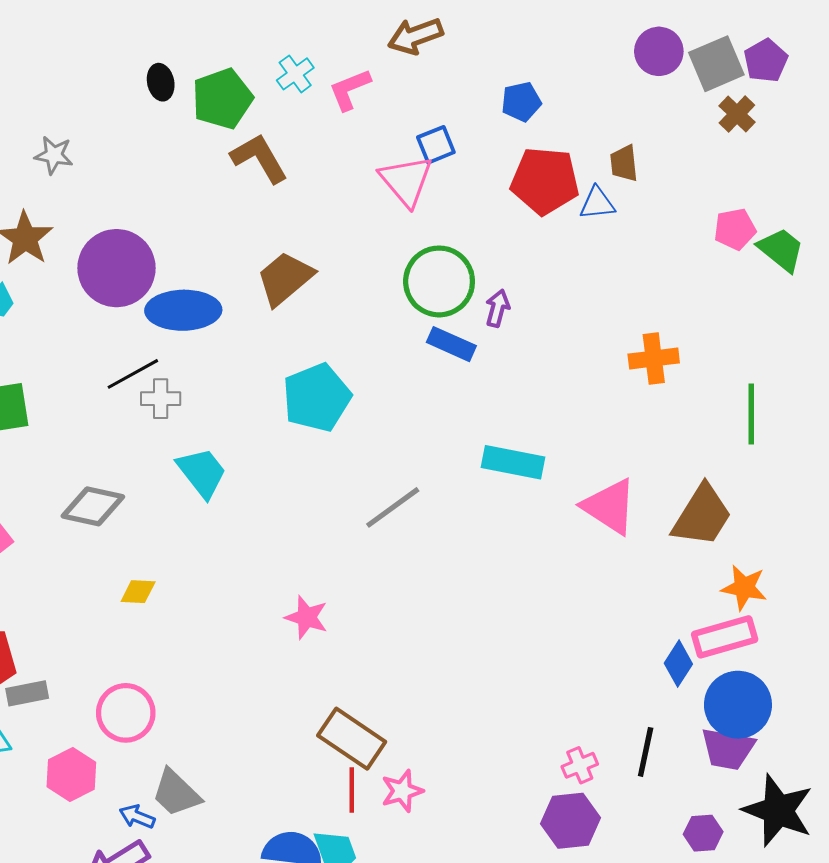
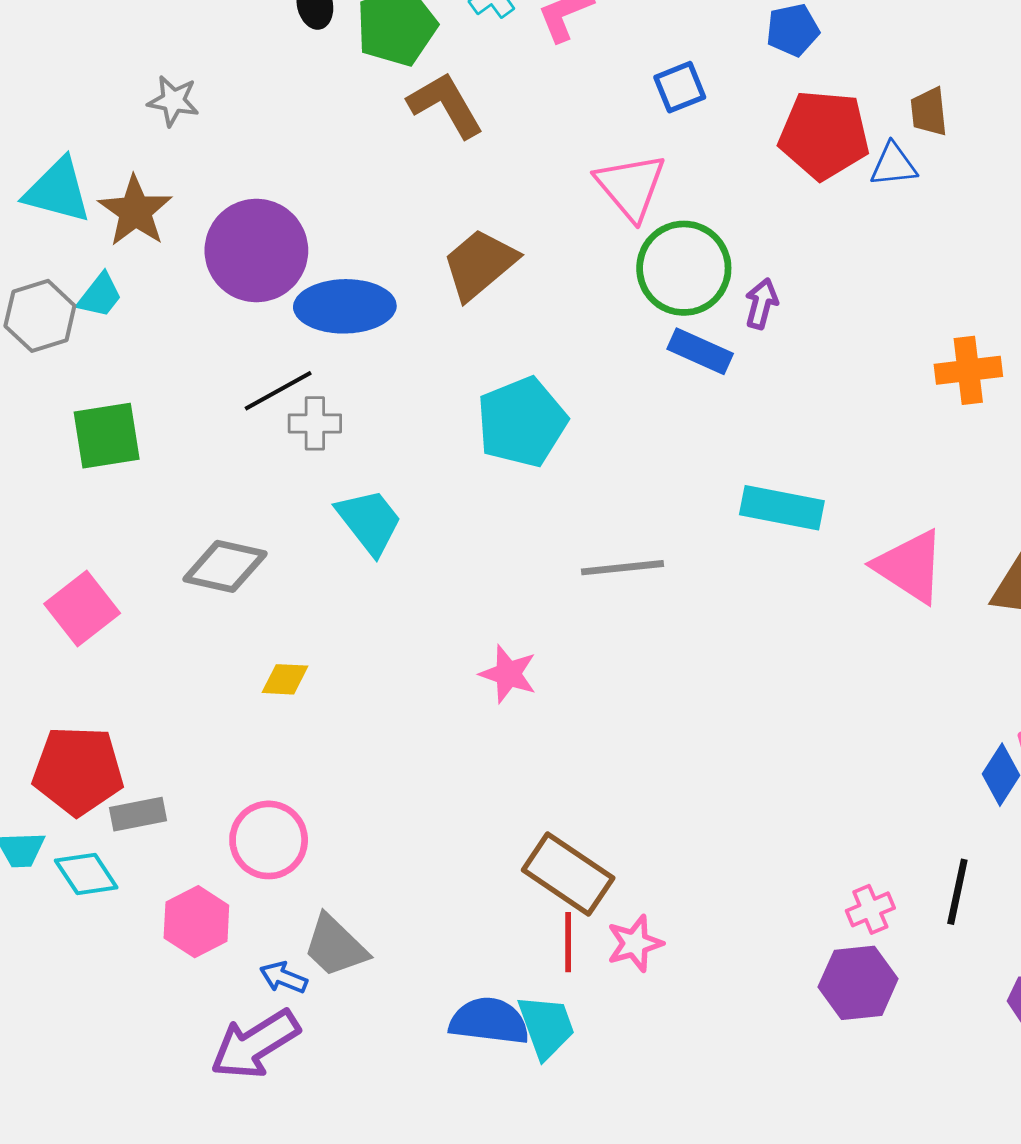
pink triangle: (406, 181) -> (631, 187), moved
gray line: (393, 507) -> (623, 568), turned 30
pink star: (307, 617) -> (508, 674), moved

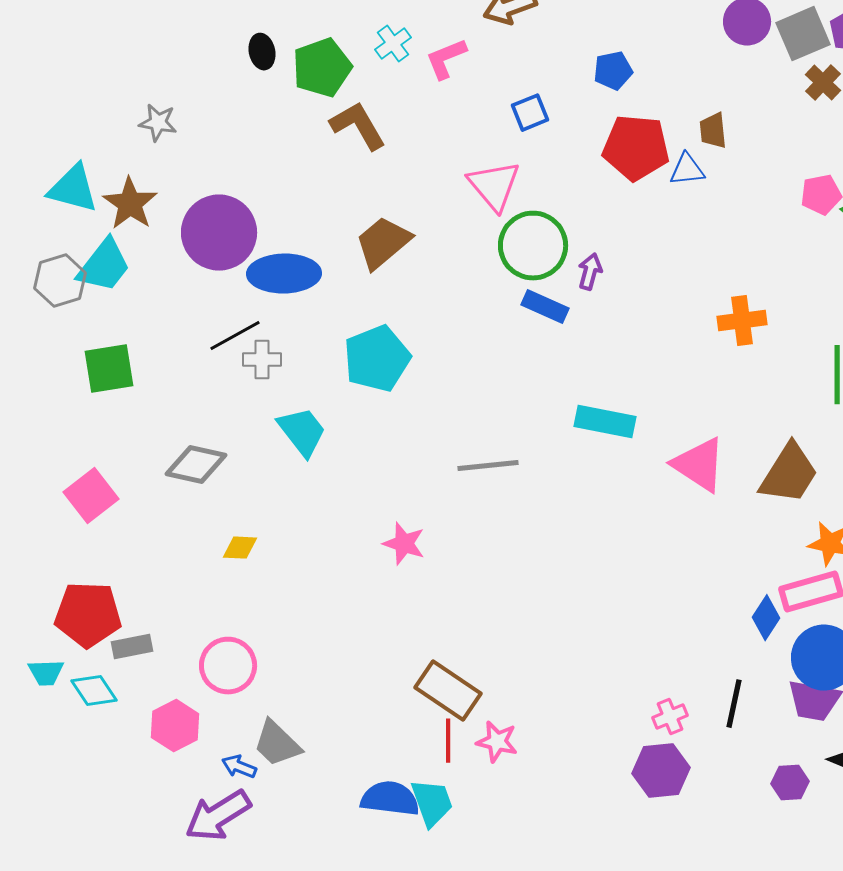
cyan trapezoid: (100, 295) -> (104, 266), size x1.6
cyan pentagon: (522, 422) -> (377, 359), moved
pink star: (635, 943) -> (497, 742), turned 30

